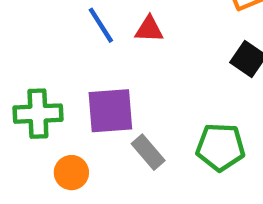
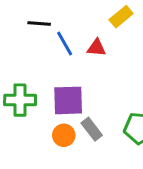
orange circle: (71, 173) -> (64, 135), moved

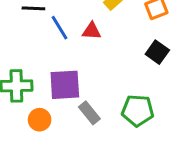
orange circle: (64, 135) -> (40, 120), moved

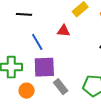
blue line: (60, 28) -> (37, 42), moved

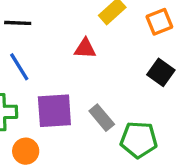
blue line: (37, 42) -> (19, 67), moved
gray rectangle: (61, 87) -> (102, 118), moved

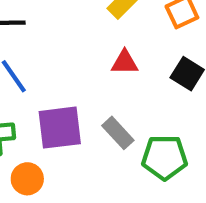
red triangle: (85, 48) -> (125, 62), moved

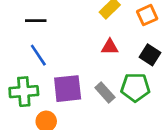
green pentagon: (165, 157) -> (135, 87), moved

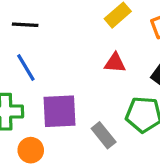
gray rectangle: (105, 92) -> (104, 135), moved

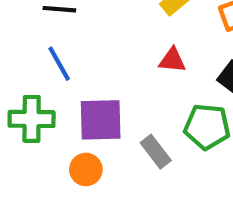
orange circle: (31, 150) -> (86, 169), moved

